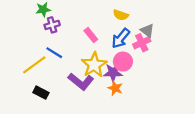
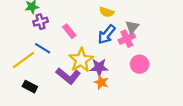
gray triangle: (147, 31) -> (132, 27), turned 32
pink rectangle: (91, 35) -> (69, 31), moved
pink circle: (123, 62) -> (140, 64), moved

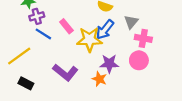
pink cross: (127, 39) -> (143, 38), moved, turned 35
blue line: (43, 48) -> (43, 34), moved
yellow star: (81, 60) -> (89, 39), moved, turned 30
purple star: (99, 67) -> (109, 64), moved

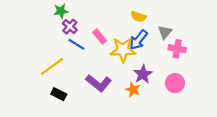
purple cross: (37, 16) -> (70, 27), turned -32
pink circle: (139, 60) -> (175, 83), moved
purple star: (109, 64) -> (143, 74), turned -30

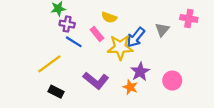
yellow semicircle: (138, 17) -> (109, 17), moved
purple cross: (70, 27) -> (67, 24), turned -32
pink cross: (177, 49) -> (189, 19), moved

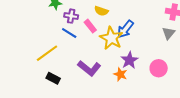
purple cross: (67, 24) -> (71, 16), moved
gray triangle: (162, 30) -> (169, 33), moved
yellow star: (120, 47) -> (111, 38), turned 30

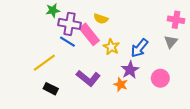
purple cross: (71, 16) -> (70, 24), size x1.5
pink rectangle: (90, 26) -> (89, 34), size x1.5
blue arrow: (125, 29) -> (139, 48), moved
yellow star: (111, 38) -> (111, 47), size x0.7

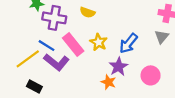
pink rectangle: (89, 34) -> (73, 44), moved
blue line: (67, 42) -> (47, 46), moved
purple L-shape: (88, 78) -> (56, 62), moved

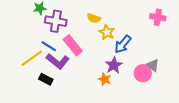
yellow semicircle: (87, 12) -> (94, 18), moved
gray triangle: (162, 37) -> (153, 65), moved, turned -32
yellow star: (99, 42) -> (107, 32), moved
black rectangle: (34, 87) -> (46, 79), moved

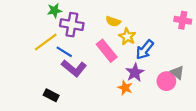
pink rectangle: (73, 45) -> (107, 51), moved
yellow line: (32, 58) -> (46, 42), moved
black rectangle: (46, 79) -> (51, 95), moved

